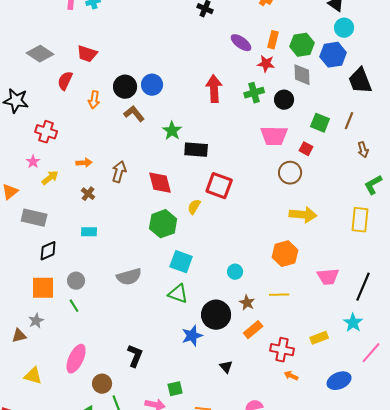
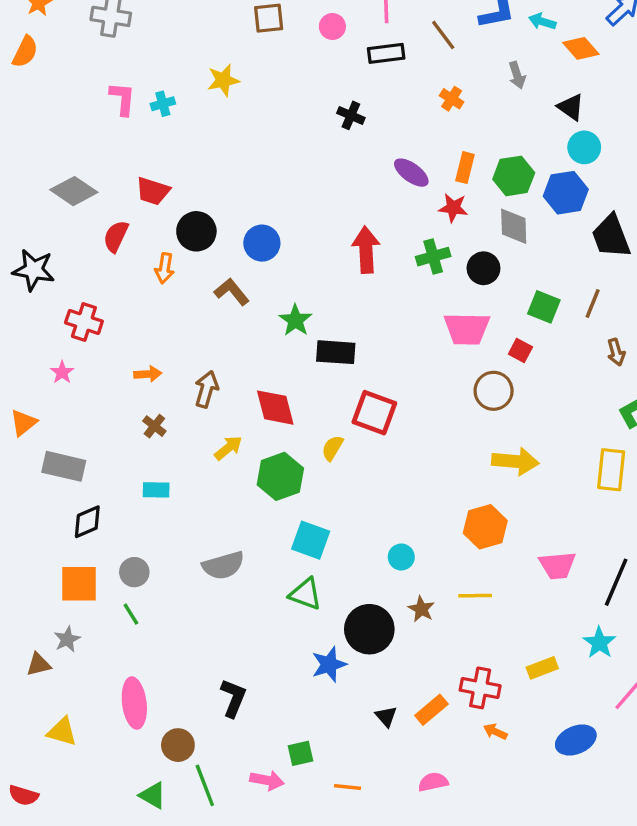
black circle: (125, 87) -> (196, 231), moved
yellow arrow: (50, 178) -> (228, 448), moved
orange rectangle: (253, 330) -> (431, 710), moved
pink ellipse: (76, 359) -> (134, 703), turned -32

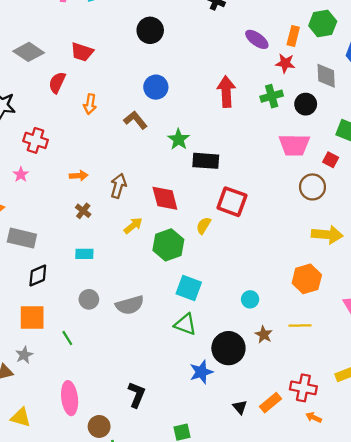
green hexagon: (514, 176) -> (323, 24), moved
black circle: (196, 231) -> (150, 30), moved
gray circle: (134, 572) -> (89, 299), moved

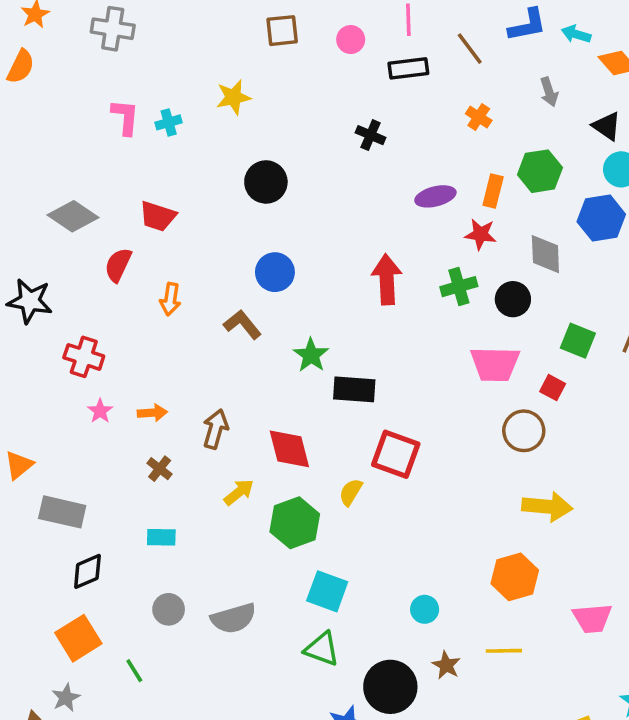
purple ellipse: (257, 39) -> (435, 196), turned -50
pink star: (21, 174) -> (100, 411), moved
orange square: (32, 318) -> (78, 638), turned -32

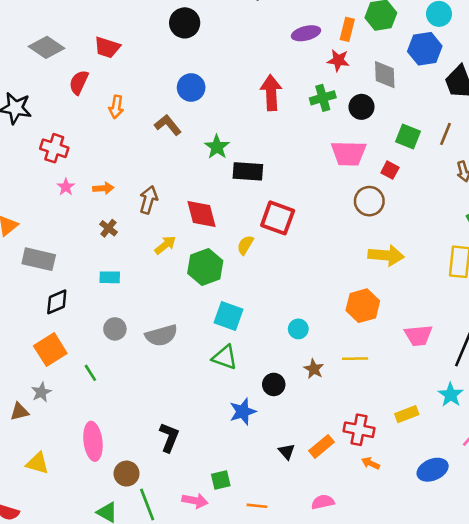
black circle: (390, 687) -> (274, 384), size x0.6

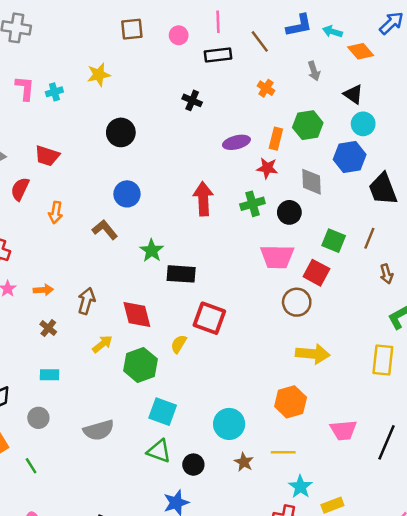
red square: (390, 170) -> (316, 273), size x1.5
gray circle: (115, 329) -> (38, 418), moved
cyan circle: (298, 329) -> (229, 424), size x1.6
black circle: (274, 384) -> (193, 465), moved
cyan star: (451, 395) -> (300, 487), moved

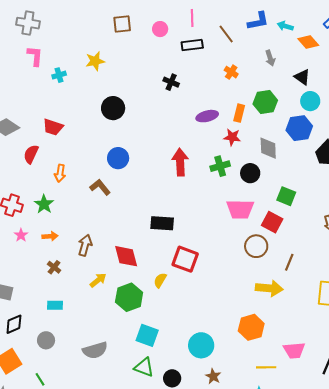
pink L-shape: (25, 88) -> (35, 56), moved
brown line: (369, 238) -> (289, 262), moved
green star: (152, 251) -> (44, 204), moved
yellow line: (283, 452) -> (266, 367), moved

